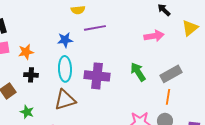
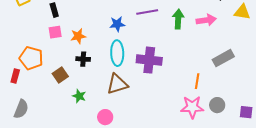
yellow triangle: (190, 28) -> (242, 12), turned 48
green arrow: (138, 72) -> (178, 19), moved, turned 36
orange line: (168, 97) -> (197, 81), moved

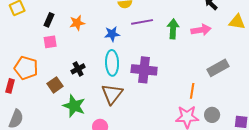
black rectangle: (54, 10) -> (49, 20), turned 40
orange star: (78, 36) -> (77, 23), moved
black cross: (83, 59) -> (78, 69), turned -32
brown triangle: (117, 84) -> (112, 94), turned -35
green star: (79, 96) -> (74, 106), size x1.6

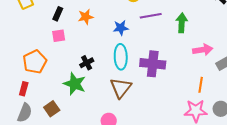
pink arrow: (201, 30) -> (203, 50), moved
orange pentagon: (26, 68) -> (35, 62), turned 30
brown square: (55, 85) -> (52, 109), moved
red rectangle: (10, 86) -> (24, 89), moved
green star: (74, 106) -> (75, 84), moved

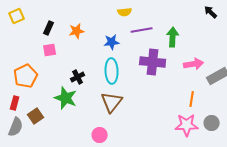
purple cross: (153, 64) -> (153, 62), moved
brown square: (52, 109) -> (36, 116), moved

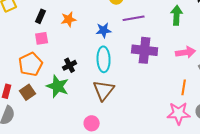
green arrow: (173, 37) -> (177, 15), moved
orange pentagon: (26, 76) -> (31, 64), moved
brown square: (36, 116) -> (28, 92), moved

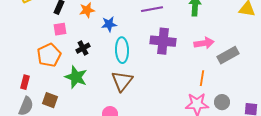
blue star: (104, 30) -> (109, 24), moved
black cross: (70, 65) -> (83, 48), moved
brown square: (28, 92) -> (50, 100), moved, turned -35

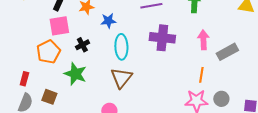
pink square: (60, 29) -> (59, 26), size x1.5
pink arrow: (204, 43) -> (203, 40), turned -84

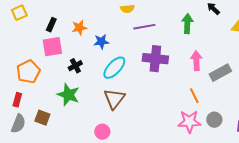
cyan ellipse: (121, 47) -> (114, 68), turned 45
orange pentagon: (48, 52) -> (28, 72), moved
orange line: (201, 75) -> (194, 96), turned -35

